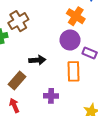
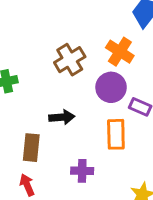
brown cross: (18, 21) -> (70, 60), moved
brown rectangle: (17, 80) -> (31, 148), turned -36

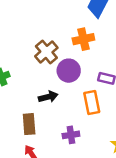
orange cross: (120, 52) -> (83, 39), turned -35
purple circle: (111, 87) -> (69, 71), moved

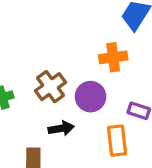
brown cross: (46, 52) -> (50, 87), moved

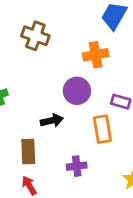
brown cross: (50, 87) -> (35, 36), moved, turned -32

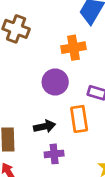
black arrow: (52, 121) -> (45, 126), moved

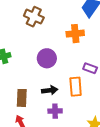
purple circle: (55, 82) -> (47, 58), moved

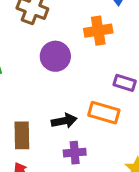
purple circle: (47, 58) -> (55, 56), moved
orange rectangle: (76, 87) -> (104, 113), turned -66

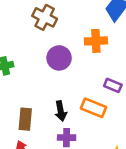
black arrow: (64, 121) -> (61, 111), turned 84

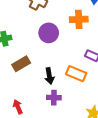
brown rectangle: (25, 119) -> (21, 64), moved, turned 54

